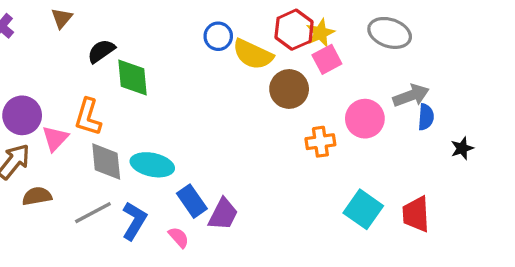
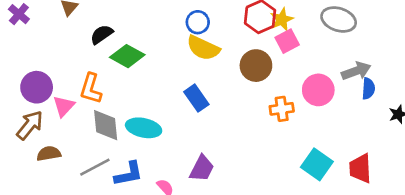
yellow semicircle: (253, 54) -> (203, 48), moved
green diamond: (133, 77) -> (127, 56), turned -56
blue rectangle: (192, 201) -> (196, 98), moved
blue L-shape: (134, 221) -> (129, 174), turned 48

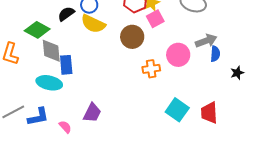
black semicircle: (102, 34) -> (66, 14), moved
blue rectangle: (196, 98) -> (66, 65), moved, turned 30
gray diamond: (106, 125) -> (51, 51), moved

